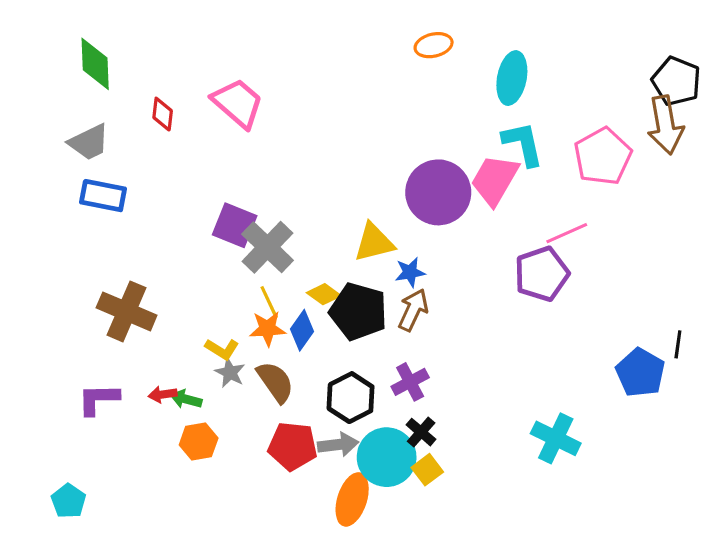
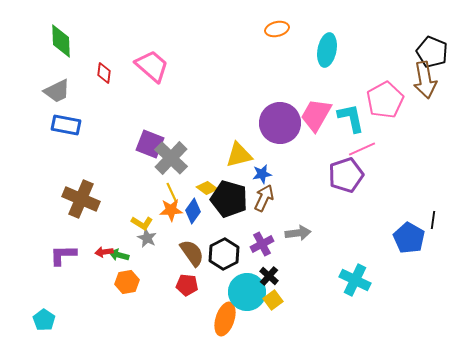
cyan L-shape: (523, 144) -> (351, 118), moved
brown semicircle: (275, 382) -> (192, 253), moved
gray arrow: (338, 445) -> (298, 233), moved
red pentagon: (293, 446) -> (187, 285), size x0.7

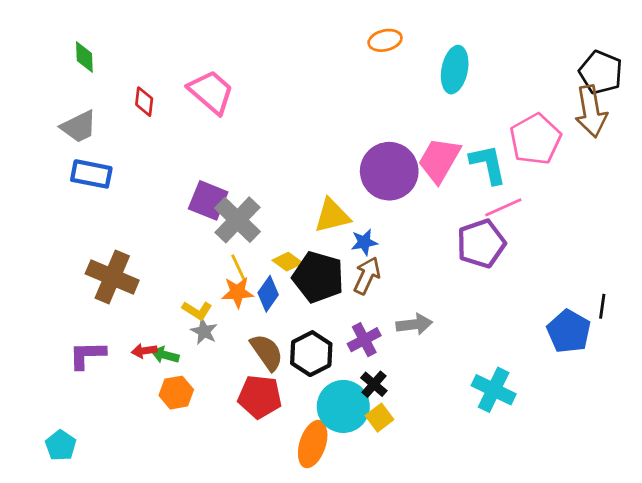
green diamond: (61, 41) -> (84, 57), size x0.7
red pentagon: (187, 285) -> (260, 397), size x1.4

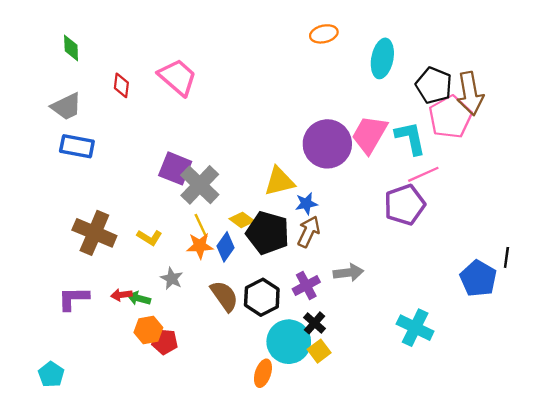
black pentagon: (601, 72) -> (434, 85), moved
brown arrow: (591, 111) -> (470, 94), moved
yellow L-shape: (197, 310) -> (149, 238), moved
red pentagon: (260, 397) -> (165, 342), moved, size x0.7
orange ellipse: (313, 444) -> (263, 373), size x0.7

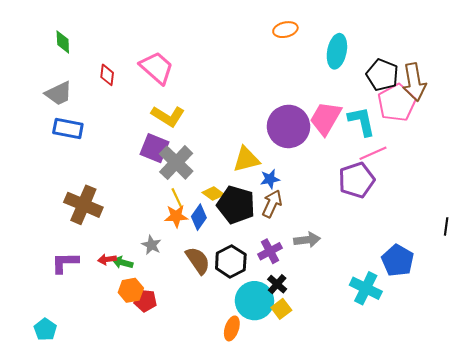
yellow L-shape: (149, 238) -> (168, 116), moved, size x1.5
blue pentagon: (478, 278) -> (398, 260), moved

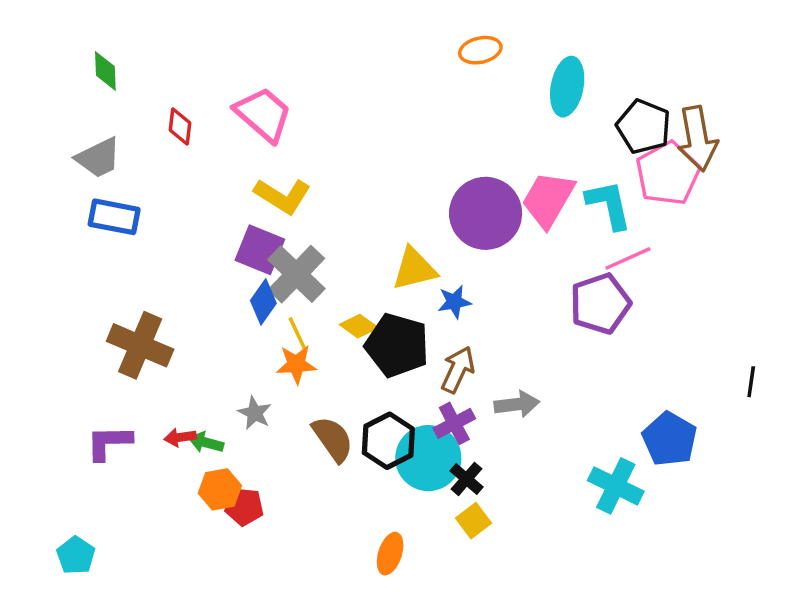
brown arrow: (272, 204) -> (458, 370), moved
blue diamond: (199, 217) -> (263, 302), moved
cyan circle: (254, 301) -> (428, 458), moved

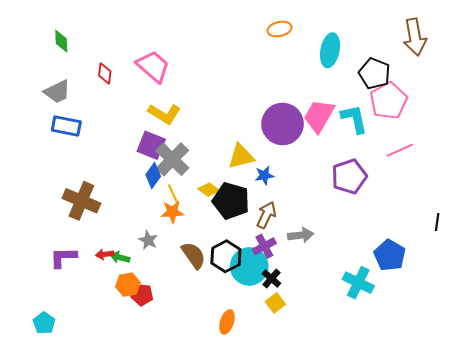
brown arrow: (697, 139) -> (415, 37), moved
pink line: (628, 258) -> (400, 150), moved

